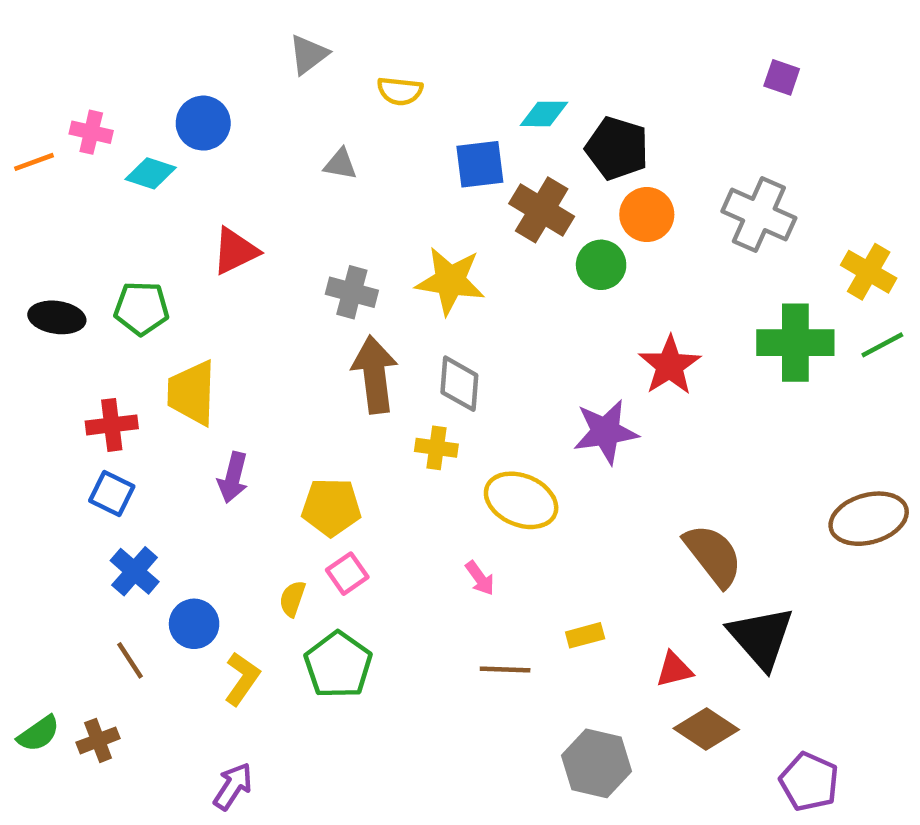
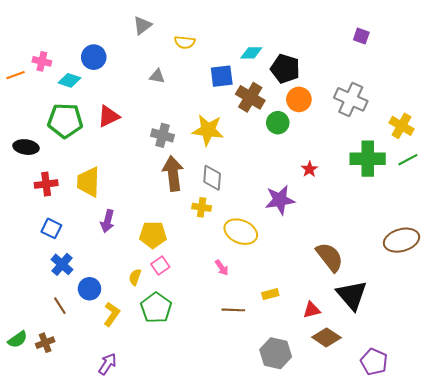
green pentagon: (141, 308) -> (65, 121), moved, size x1.4
red star: (670, 365) -> (309, 169), size x0.6
red cross: (112, 425) -> (46, 184), moved

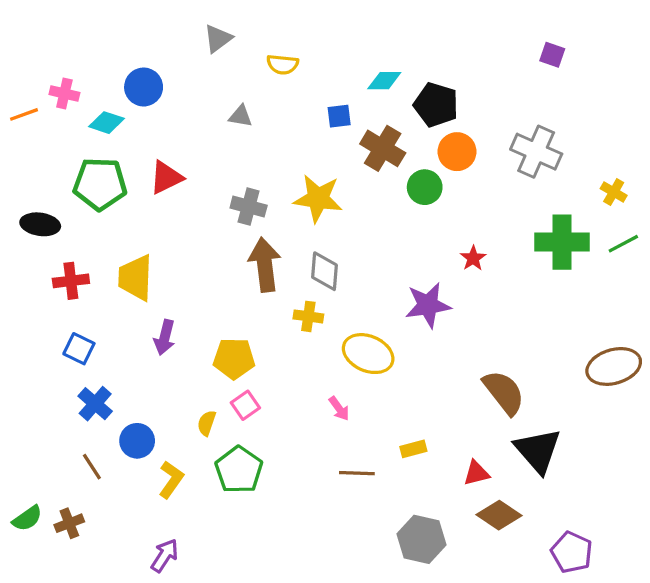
blue square: (222, 76) -> (339, 116), size x0.7
yellow cross: (402, 126) -> (614, 192), size x0.7

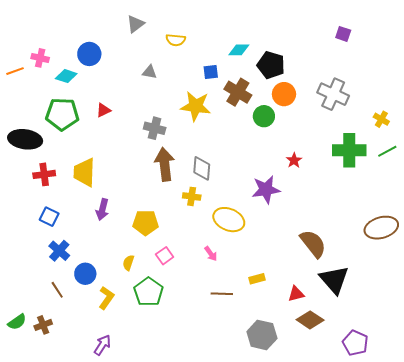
red triangle: (166, 177) -> (103, 110), size x0.7
yellow star: (318, 198) -> (196, 106), moved
black ellipse: (40, 224) -> (25, 139), size x1.4
pink square: (245, 405) -> (165, 256), moved

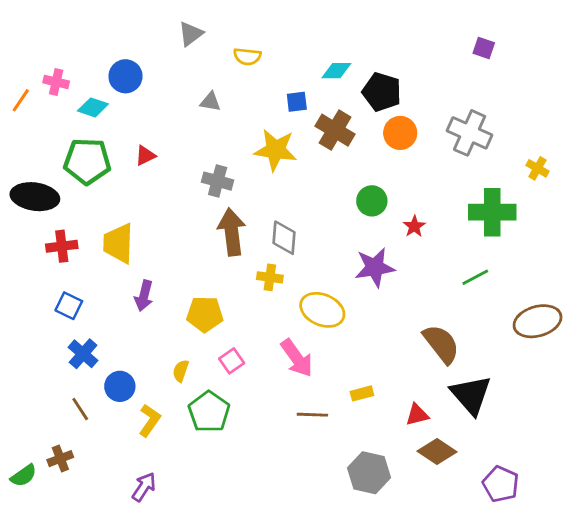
orange line: (15, 71) -> (21, 100), turned -36
green circle: (264, 116) -> (372, 201), moved
green line: (387, 151) -> (475, 277), moved
pink arrow: (211, 254) -> (297, 358), size x1.8
green semicircle: (17, 322) -> (24, 476), moved

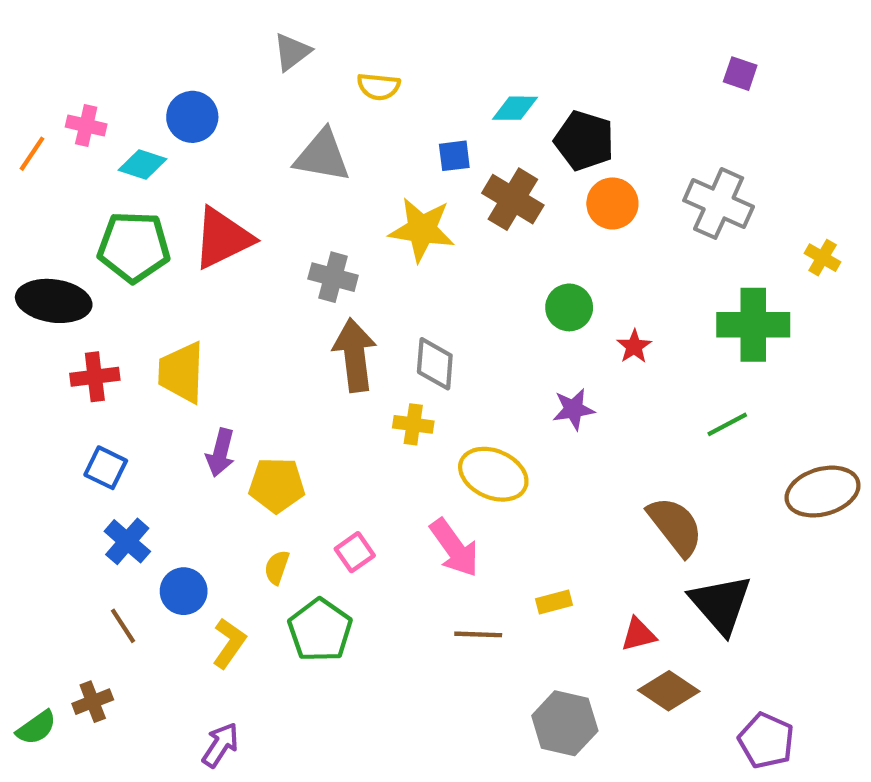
gray triangle: (210, 102) -> (322, 156), size x1.8
red triangle: (145, 156) -> (223, 238), size x2.0
purple star: (375, 267) -> (573, 409), size x0.7
yellow pentagon: (205, 314) -> (277, 485), moved

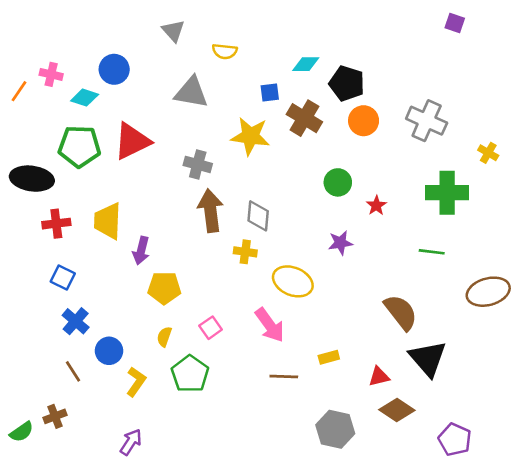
gray triangle: (292, 52) -> (173, 31), turned -35
purple square: (740, 74) -> (455, 23), moved
green line: (727, 424) -> (432, 252), turned 35
purple arrow: (220, 453) -> (141, 251), moved

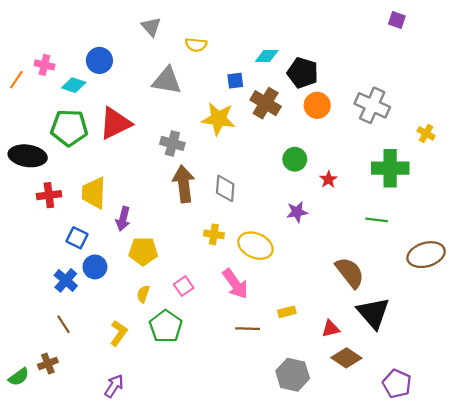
yellow cross: (245, 252) -> (214, 234), moved
blue square: (63, 278) -> (77, 238), moved
blue circle: (109, 351) -> (95, 267), moved

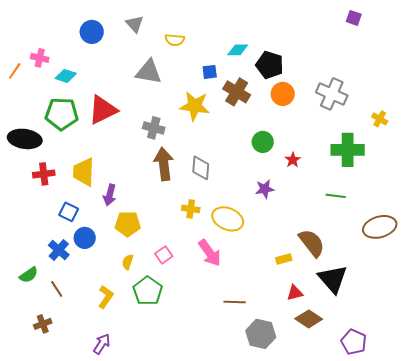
blue circle: (99, 60) -> (92, 32), moved
yellow rectangle: (287, 312) -> (284, 259), moved
brown line: (248, 329) -> (235, 302), moved
green semicircle: (19, 377) -> (29, 275), moved

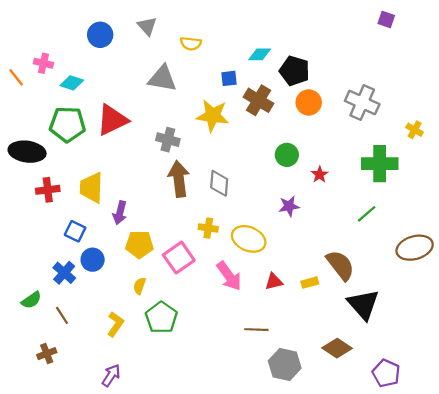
orange line: (15, 71) -> (16, 77), turned -72
green line: (336, 196) -> (367, 214), turned -48
pink square: (164, 255) -> (179, 258), moved, size x1.6
red triangle: (295, 293) -> (274, 282), moved

